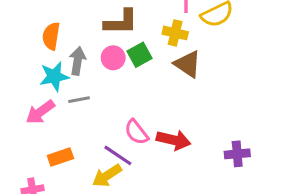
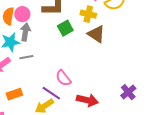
pink circle: (113, 58) -> (22, 14), moved
red arrow: (174, 140) -> (87, 100), moved
purple cross: (237, 154) -> (128, 92), turned -35

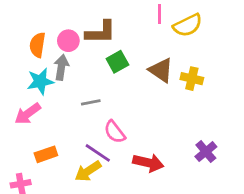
pink circle: (22, 14) -> (68, 41), moved
yellow cross: (88, 14) -> (192, 79), moved
gray line: (26, 57) -> (91, 102), moved

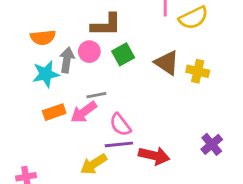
pink circle: (68, 41) -> (89, 52), moved
orange semicircle: (37, 45) -> (43, 37), turned -105
pink arrow: (28, 114) -> (84, 112), moved
purple line: (98, 153) -> (119, 144), moved, turned -40
orange rectangle: (46, 154) -> (54, 112), moved

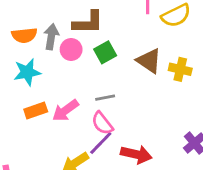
gray arrow: (67, 60) -> (51, 37), moved
gray line: (96, 95) -> (105, 98), moved
purple line: (119, 144) -> (101, 143), turned -40

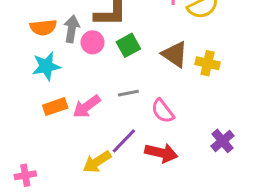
pink semicircle: (102, 123) -> (163, 111), moved

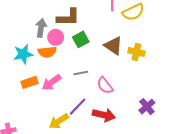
orange semicircle: (43, 27) -> (47, 52), moved

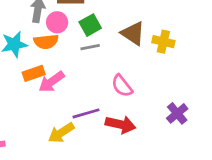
gray line: (81, 73) -> (90, 47), moved
orange rectangle: (29, 82) -> (34, 73), moved
purple line: (78, 107) -> (86, 113), turned 30

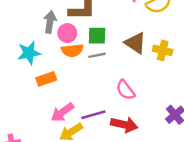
green square: (90, 25) -> (97, 36), turned 30
orange semicircle: (46, 42) -> (72, 50), moved
pink arrow: (52, 82) -> (62, 112), moved

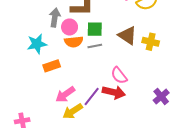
purple line: (93, 115) -> (92, 97), turned -36
red arrow: (124, 125) -> (114, 92), moved

